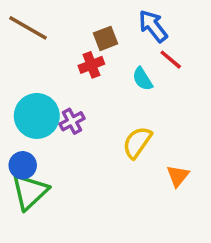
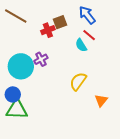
red line: (171, 60) -> (89, 35), moved
red cross: (91, 65) -> (48, 30), moved
purple cross: (72, 121) -> (41, 59), moved
green triangle: (30, 192) -> (17, 110), turned 45

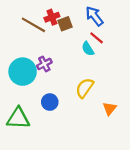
brown line: (16, 16) -> (33, 25), moved
red cross: (48, 30) -> (52, 17), moved
blue circle: (13, 94) -> (50, 102), moved

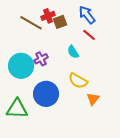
cyan semicircle: (88, 49) -> (73, 52), moved
yellow semicircle: (85, 88) -> (78, 81), turned -96
blue circle: (50, 102) -> (46, 94), size x1.6
orange triangle: (110, 109) -> (93, 99), moved

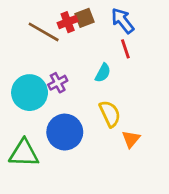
brown square: (60, 22) -> (84, 18), moved
red line: (89, 35) -> (125, 49), turned 32
cyan semicircle: (73, 52) -> (103, 73), turned -120
yellow semicircle: (78, 81) -> (110, 114), turned -144

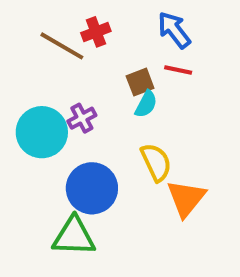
brown square: (84, 18) -> (140, 82), moved
red line: (125, 49) -> (178, 70), turned -60
orange triangle: (131, 139) -> (186, 198), size x1.5
green triangle: (24, 153) -> (74, 236), moved

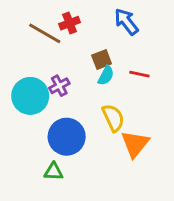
red line: (178, 70) -> (139, 74), moved
green triangle: (74, 236) -> (54, 172), size x0.6

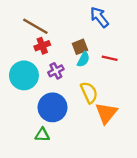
red cross: (70, 23) -> (42, 46), moved
purple cross: (59, 86) -> (56, 71), moved

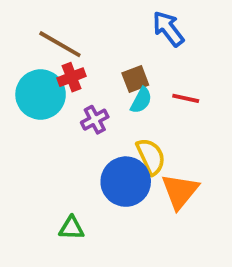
cyan circle: (24, 75) -> (41, 95), moved
blue circle: (53, 107) -> (126, 182), moved

